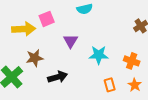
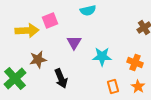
black arrow: (58, 77) -> (61, 78), turned 84

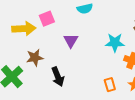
cyan star: (102, 56) -> (115, 43), moved

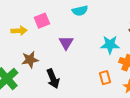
yellow arrow: (24, 29) -> (19, 31), size x0.7
orange rectangle: (110, 85) -> (105, 78), moved

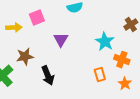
cyan star: (110, 45) -> (105, 42), turned 30

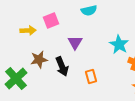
orange rectangle: (100, 75) -> (91, 76), moved
black arrow: (48, 76) -> (62, 66), moved

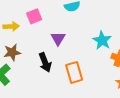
brown star: (39, 59) -> (12, 52), moved
orange rectangle: (91, 76) -> (74, 72), size x1.5

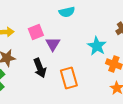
pink square: (34, 16) -> (36, 32), moved

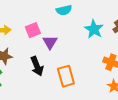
cyan star: (97, 46) -> (94, 29), moved

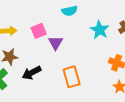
black arrow: (37, 66) -> (32, 73), moved, turned 84

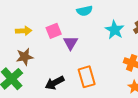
black arrow: (32, 73) -> (55, 83), moved

